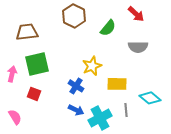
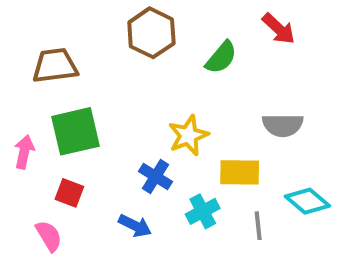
gray semicircle: (138, 47) -> (283, 125), moved
blue arrow: (76, 110) -> (135, 226), moved
pink semicircle: (15, 117) -> (49, 236), moved
cyan cross: (100, 118) -> (203, 211), moved, size x0.7

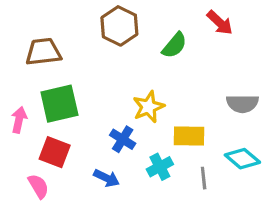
gray semicircle: (283, 125) -> (242, 104), moved
red square: (69, 193) -> (55, 152), size x1.4

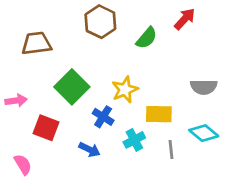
red arrow: (220, 23) -> (185, 19), turned -90
green square: (59, 104) -> (72, 87), moved, turned -32
pink arrow: (19, 120) -> (16, 100), turned 70
pink semicircle: (38, 186) -> (23, 164), moved

